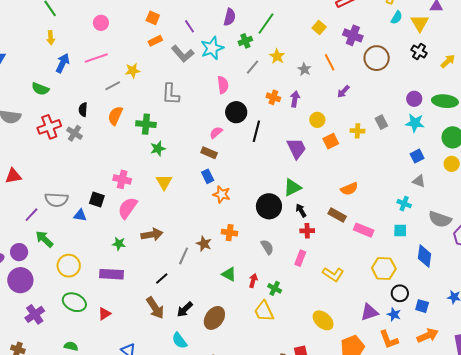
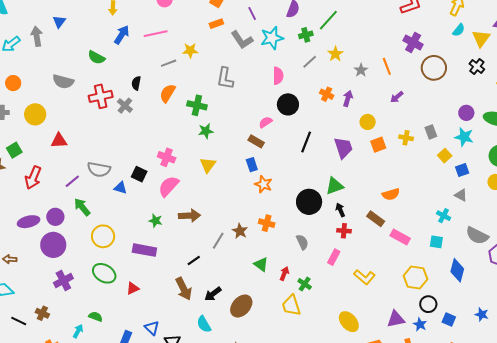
yellow square: (319, 27) -> (445, 156), moved
black line: (256, 131) -> (306, 142), moved

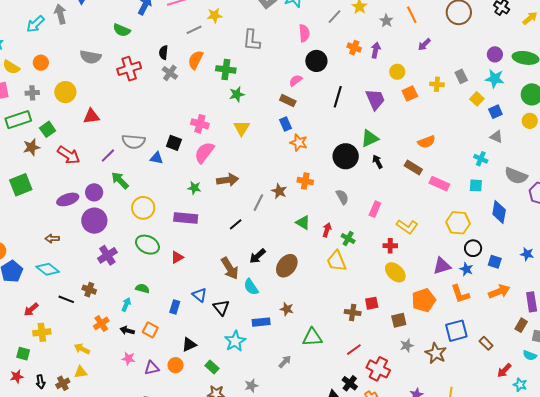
gray cross: (125, 106) -> (170, 73), moved
red arrow: (33, 177) -> (69, 155), turned -75
red cross: (344, 231) -> (390, 246), moved
brown arrow: (184, 289) -> (230, 268), moved

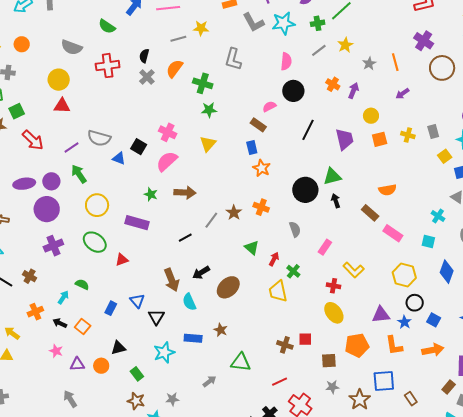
yellow circle: (65, 92) -> (59, 80), moved

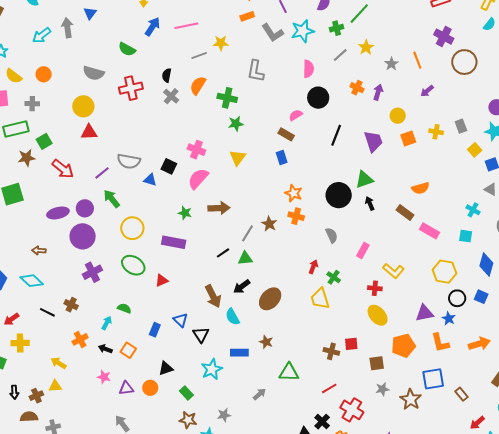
orange star: (262, 168) -> (294, 193), moved
green triangle: (252, 248) -> (245, 258), moved, turned -42
blue square: (434, 320) -> (481, 297), moved

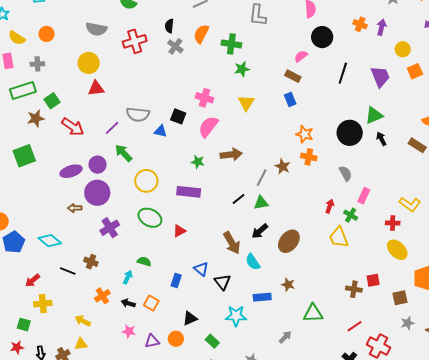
brown arrow: (39, 250) -> (75, 208), moved
pink rectangle: (363, 251) -> (364, 196), moved
cyan star: (212, 369) -> (236, 316), turned 30

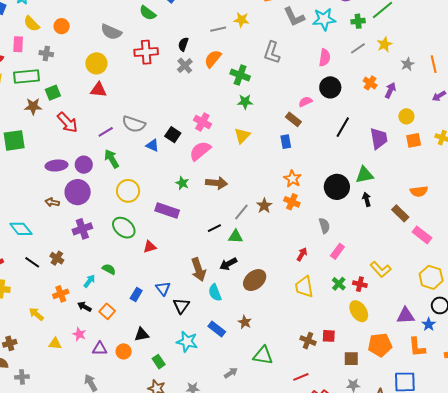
green cross: (351, 215) -> (339, 284), moved
blue rectangle: (262, 297) -> (217, 329), turned 30
yellow triangle: (81, 344) -> (55, 344), moved

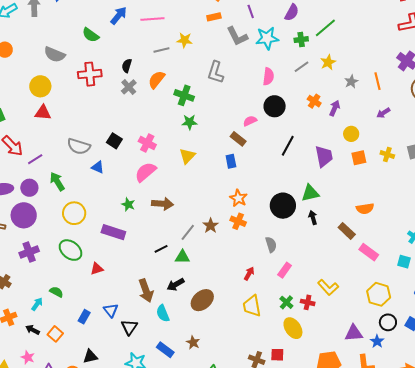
purple line: (106, 132) -> (35, 159), moved
black square: (173, 135) -> (114, 141), moved
yellow ellipse: (359, 311) -> (293, 328), moved

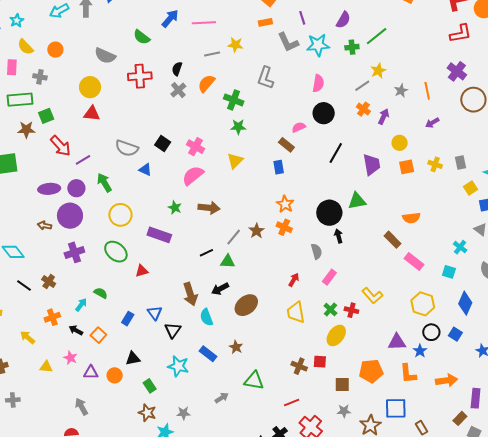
gray line: (302, 67) -> (362, 86), moved
black arrow: (313, 218) -> (339, 236), moved
yellow ellipse: (293, 328) -> (336, 335), turned 70

